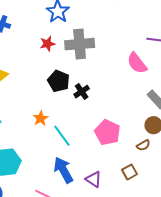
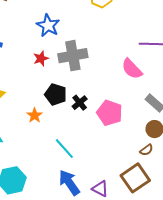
orange star: (41, 118) -> (35, 115), moved
pink pentagon: (107, 132) -> (110, 113), moved
brown square: (129, 172) -> (135, 178), size x1.8

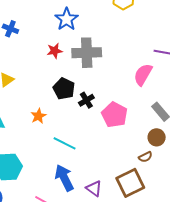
pink semicircle: (132, 69) -> (143, 75), turned 65
orange star: (35, 115) -> (38, 116), moved
cyan line: (64, 149) -> (65, 143), turned -30

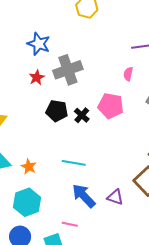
pink semicircle: (143, 75) -> (128, 74), size x0.6
pink pentagon: (115, 115) -> (111, 106), moved
orange star: (38, 116) -> (29, 167), moved

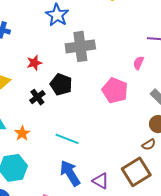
red star: (37, 77) -> (34, 63), moved
black cross: (82, 115) -> (37, 97), moved

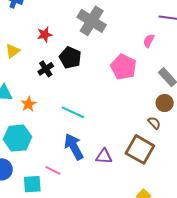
gray cross: (80, 46) -> (92, 21), turned 36
brown semicircle: (149, 145) -> (154, 123), turned -104
brown square: (136, 172) -> (140, 149), turned -32
purple triangle: (101, 181) -> (104, 156), turned -30

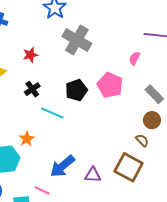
black pentagon: (70, 58) -> (76, 90), moved, turned 30
orange star: (29, 104) -> (27, 139), moved
cyan line: (73, 112) -> (52, 113), moved
blue arrow: (74, 147) -> (62, 166), turned -100

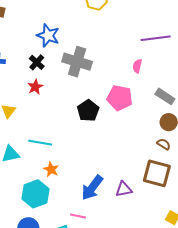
black cross: (32, 89) -> (37, 62), moved
cyan line: (52, 113) -> (40, 143), moved

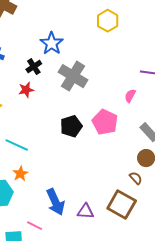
blue arrow: (92, 188) -> (55, 202), turned -76

